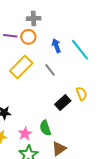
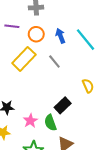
orange circle: (28, 37) -> (36, 34), moved
black rectangle: (63, 103) -> (63, 105), moved
pink star: (25, 134) -> (30, 121), moved

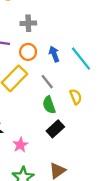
yellow semicircle: (88, 86) -> (76, 97), moved
green semicircle: (50, 123) -> (49, 105), moved

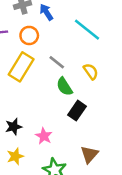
blue arrow: (54, 54) -> (46, 12), moved

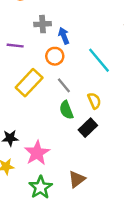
orange circle: (29, 35) -> (55, 56), moved
black rectangle: (77, 111) -> (88, 128), moved
pink star: (44, 136) -> (37, 153), size x1.5

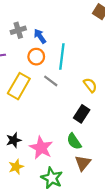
cyan line: (99, 60) -> (62, 56), moved, turned 60
yellow semicircle: (94, 101) -> (90, 85), moved
green semicircle: (66, 110) -> (74, 141), moved

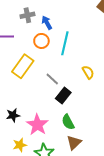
gray line: (51, 81) -> (52, 79), moved
black rectangle: (82, 114) -> (63, 95), moved
yellow star: (16, 167) -> (20, 145), moved

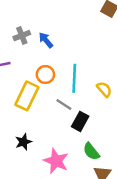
orange circle: (41, 41) -> (45, 75), moved
cyan line: (65, 43) -> (74, 78), moved
black star: (13, 115) -> (23, 142), moved

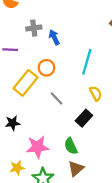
cyan line: (74, 78) -> (87, 62), moved
black rectangle: (80, 121) -> (84, 118), moved
pink star: (56, 161) -> (37, 147), turned 30

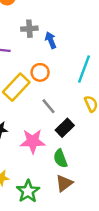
black rectangle: (84, 118) -> (65, 128), moved
pink star: (37, 147) -> (33, 141), moved

